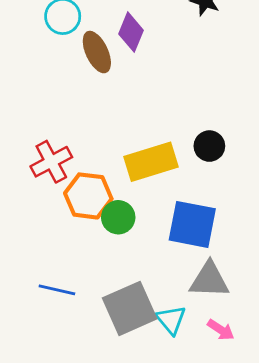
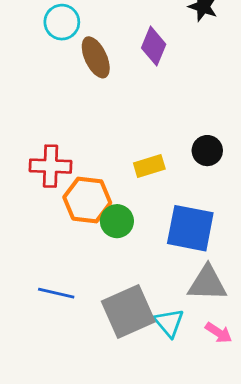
purple diamond: (131, 32) -> (154, 46), moved
red cross: (51, 162) -> (51, 166), turned 30
yellow rectangle: (151, 162) -> (149, 166), size x0.6

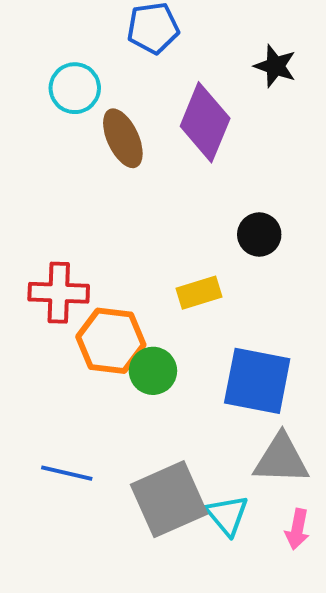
purple diamond: (154, 46) -> (205, 122), size x1.4
black circle: (207, 151) -> (259, 235), moved
pink arrow: (219, 333) -> (297, 529), turned 68

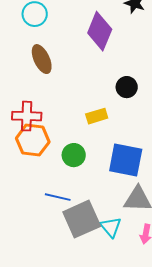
brown ellipse: (123, 138) -> (42, 59), moved
orange hexagon: (111, 341) -> (33, 140), moved
blue line: (67, 473) -> (58, 197), moved

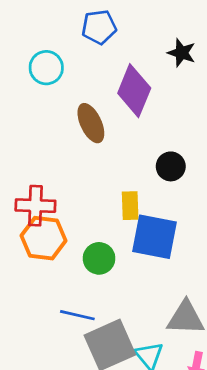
brown ellipse: (42, 59) -> (91, 123), moved
yellow rectangle: (97, 116) -> (130, 206), turned -75
blue square: (126, 160) -> (154, 237), moved

